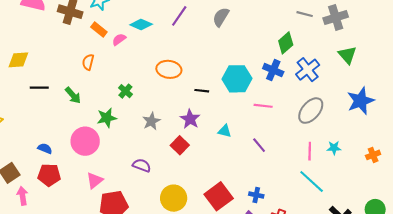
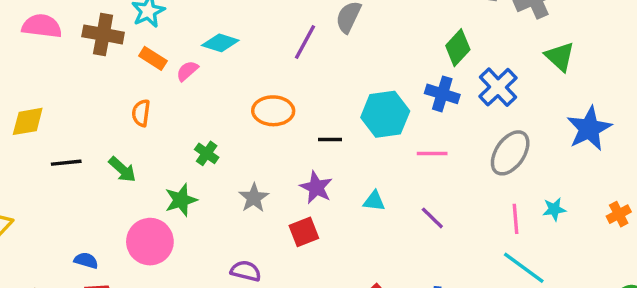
purple line: (179, 16) -> (305, 42), moved
red square: (180, 145) -> (304, 232), turned 30

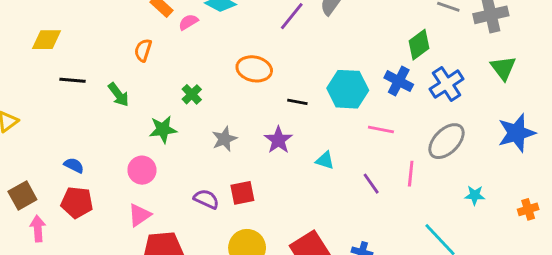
pink line: (515, 219) -> (411, 174), moved
red square: (304, 232) -> (242, 193), moved
pink circle: (150, 242) -> (142, 170), moved, size x0.7

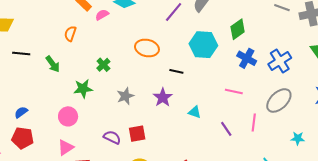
green diamond: (419, 45) -> (238, 29), moved
cyan hexagon: (348, 89) -> (203, 45), moved
blue semicircle: (74, 165) -> (21, 112), turned -64

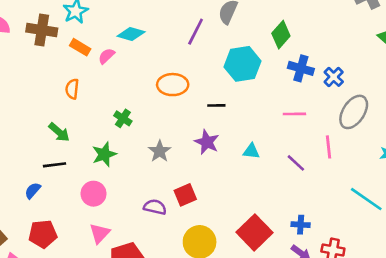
black line: (21, 53) -> (54, 165), moved
blue cross: (280, 61) -> (334, 77), moved, size x0.7
blue semicircle: (21, 112) -> (33, 191), moved

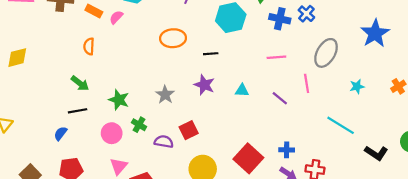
blue cross: (334, 77) -> (306, 14), moved
green cross: (123, 118) -> (139, 125), moved
green star: (104, 154) -> (119, 100), turned -30

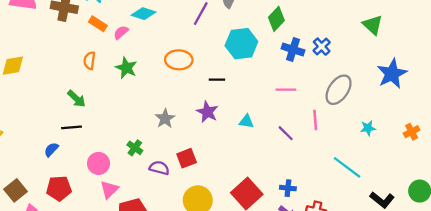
green star: (119, 100) -> (126, 68), moved
pink circle: (112, 133) -> (99, 163), moved

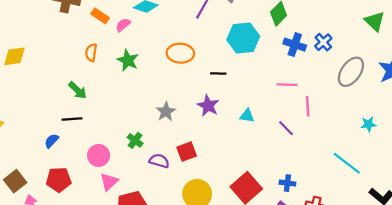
gray ellipse: (339, 90) -> (351, 72), moved
pink line: (315, 120) -> (308, 106), moved

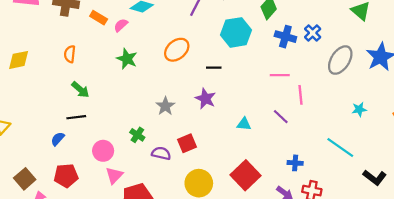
orange semicircle: (91, 53) -> (70, 54), moved
orange ellipse: (180, 53) -> (177, 50), turned -40
cyan triangle: (247, 116) -> (244, 124), moved
blue cross: (287, 183) -> (295, 163), moved

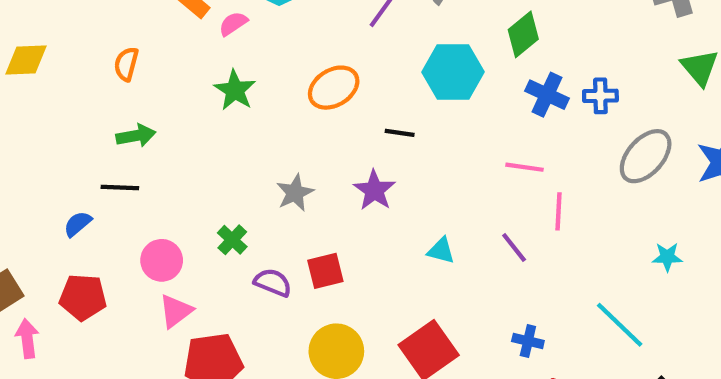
blue cross: (313, 33) -> (600, 96), turned 35
green arrow: (80, 90) -> (136, 136), turned -60

